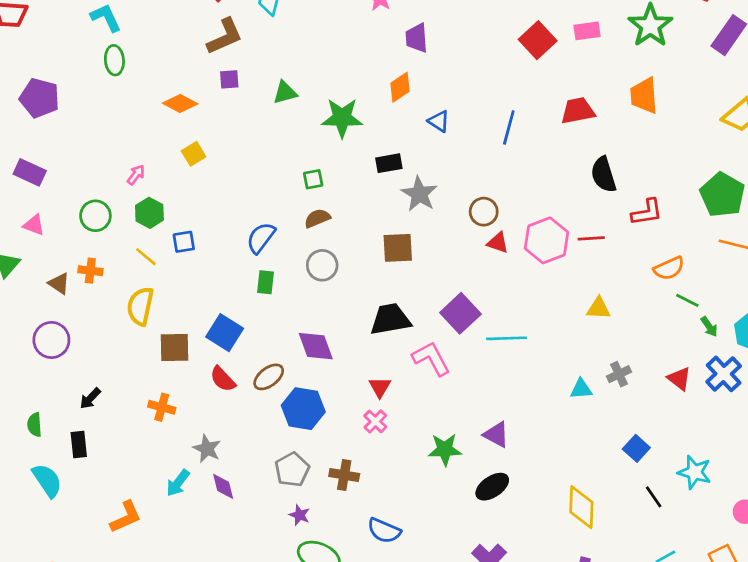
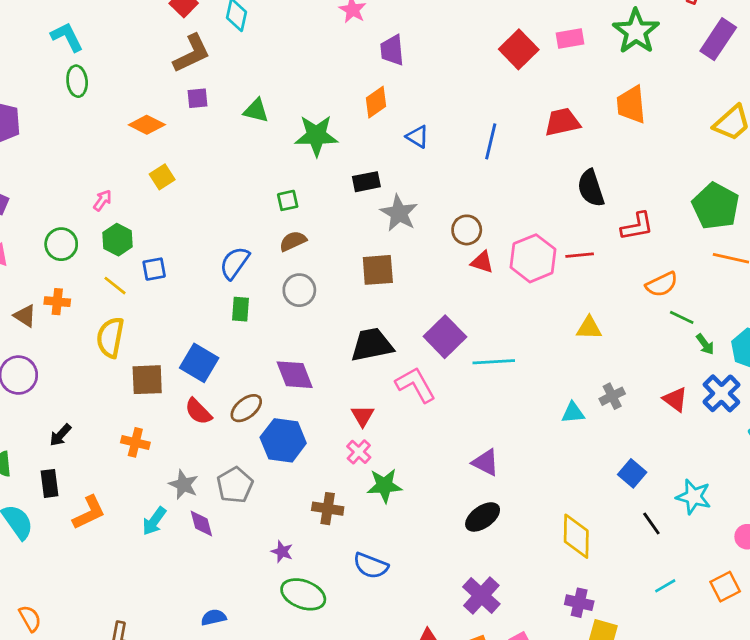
green triangle: (285, 93) -> (256, 111), turned 30
green star: (445, 449) -> (384, 486), moved
gray pentagon: (292, 470) -> (235, 485), moved
orange L-shape: (126, 517) -> (89, 513), moved

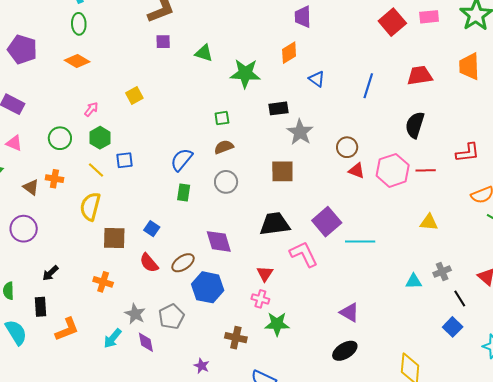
orange diamond: (147, 125) -> (77, 61), moved
black semicircle: (591, 188) -> (415, 125), moved, turned 32
blue square: (199, 363) -> (152, 229), size x0.6
pink cross: (359, 452) -> (260, 299), turned -30
black line: (651, 524) -> (460, 298), moved

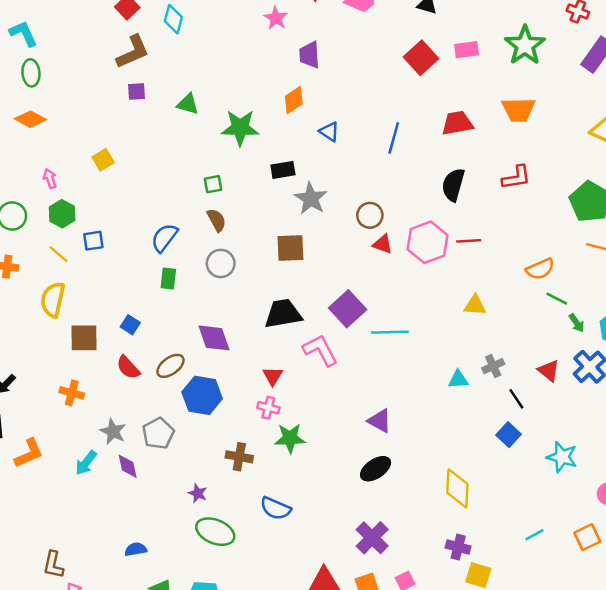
orange trapezoid: (469, 66) -> (519, 110), turned -88
pink arrow: (91, 109) -> (50, 179), turned -56
brown semicircle: (224, 147) -> (216, 220), turned 84
red L-shape: (468, 153) -> (516, 177), moved

